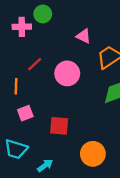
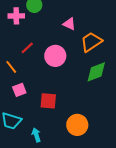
orange line: (16, 86) -> (11, 67), turned -40
cyan arrow: (45, 165) -> (36, 135), turned -72

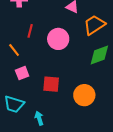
red line: (27, 48) -> (30, 31), turned -32
orange circle: (77, 125) -> (84, 95), moved

